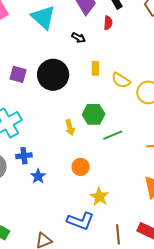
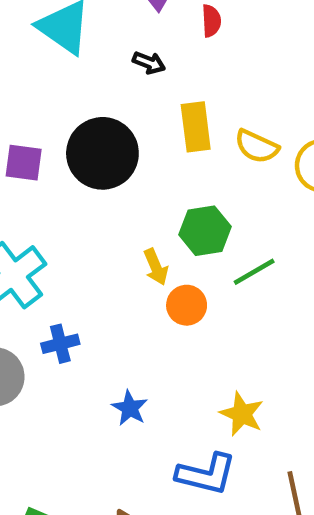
yellow rectangle: (95, 68) -> (196, 127), size x1.5
orange circle: (81, 167) -> (187, 305), moved
blue star: (38, 176) -> (130, 408), moved

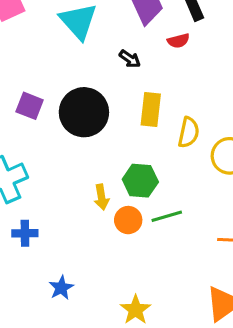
red semicircle: (211, 21) -> (178, 41), turned 65
yellow semicircle: (257, 146) -> (189, 132), turned -116
orange circle: (187, 305) -> (128, 220), moved

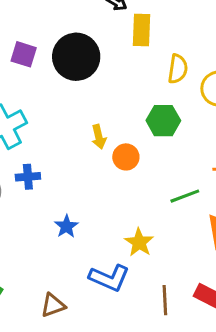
yellow rectangle: (151, 109) -> (142, 30), moved
green hexagon: (140, 181) -> (163, 121), moved
green line: (167, 216) -> (185, 196), moved

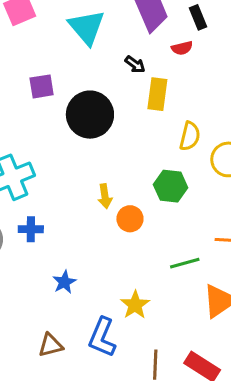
purple square: (24, 54) -> (42, 86), moved, turned -32
blue L-shape: (109, 278) -> (102, 337), turned 84
brown triangle: (53, 305) -> (51, 345), moved

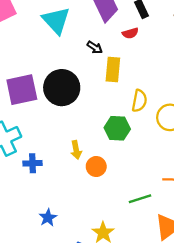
purple square: (42, 86) -> (22, 90), moved, size x1.6
green hexagon: (171, 186) -> (117, 128), moved
blue cross: (31, 229) -> (32, 163), moved

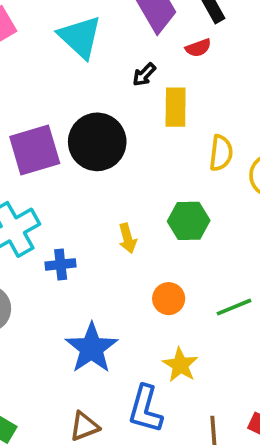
black arrow: (95, 47) -> (144, 75), turned 105
green hexagon: (117, 128) -> (189, 221), moved
orange circle: (96, 167) -> (169, 299), moved
blue star: (48, 218) -> (91, 348), size x1.8

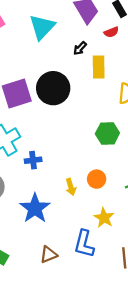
cyan triangle: (80, 37) -> (42, 27), turned 32
yellow arrow: (128, 238) -> (71, 187), moved
blue star: (91, 348) -> (35, 208), moved

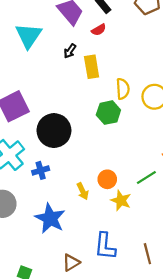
black circle: (53, 88) -> (54, 131), moved
green hexagon: (107, 133) -> (108, 113), moved
yellow star: (104, 218) -> (121, 200), moved

